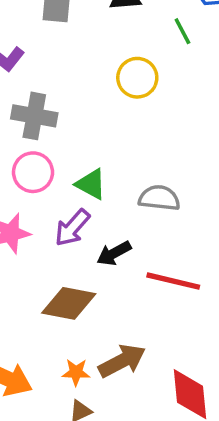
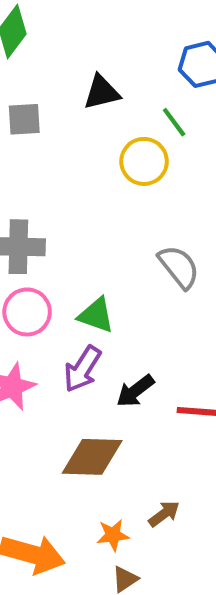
yellow circle: (137, 78) -> (144, 161), moved
gray semicircle: (159, 198) -> (179, 267), moved, turned 54
brown arrow: (122, 361) -> (164, 514), size x0.6

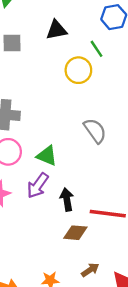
black arrow: (135, 391) -> (67, 199), turned 115
brown diamond: (92, 457) -> (75, 233), moved, size x0.7
brown arrow: (164, 514) -> (90, 270), moved

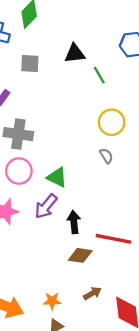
green line: (96, 49) -> (99, 75), moved
yellow circle: (78, 70) -> (112, 122), moved
gray semicircle: (95, 131) -> (106, 156), size x0.6

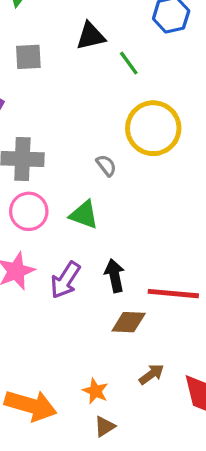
yellow circle: (112, 122) -> (153, 128), size x1.4
gray semicircle: (106, 156) -> (106, 165), moved
purple arrow: (46, 206) -> (65, 280), moved
orange star: (52, 301) -> (95, 391), turned 30

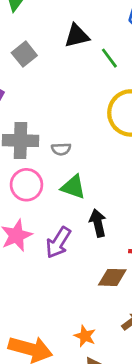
gray square: (28, 57) -> (24, 54), turned -35
gray semicircle: (106, 165) -> (61, 149), moved, turned 126
black arrow: (115, 276) -> (98, 223), moved

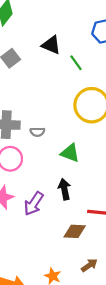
black triangle: (77, 36) -> (51, 45), turned 36
green triangle: (73, 187) -> (70, 153), moved

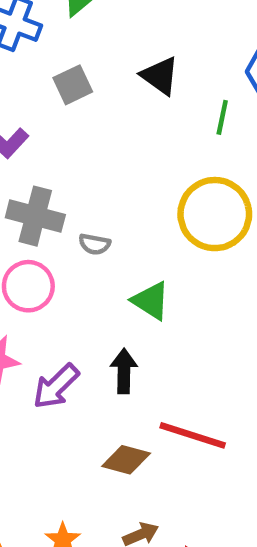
green line: (76, 63) -> (222, 117), moved, turned 35

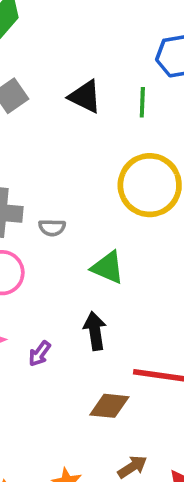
black triangle: (160, 76) -> (85, 97), moved
purple arrow: (56, 386) -> (40, 354), size x0.6

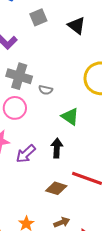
purple arrow: (40, 354) -> (26, 154), size x1.5

